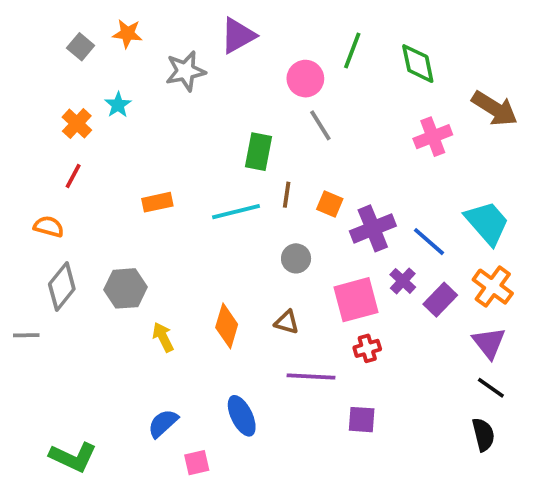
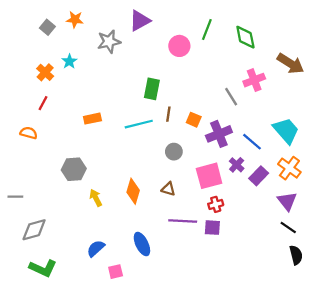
gray line: (320, 125) -> (231, 97), moved
gray diamond: (62, 287) -> (34, 230), moved, turned 36
purple square: (362, 420) -> (212, 228), moved
black semicircle: (483, 435) -> (296, 255), moved

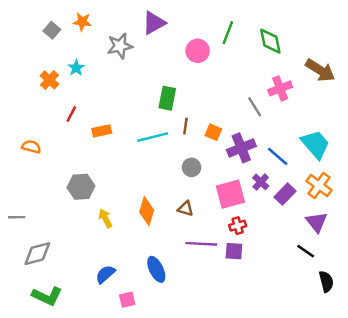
red line: (43, 103) -> (71, 114), moved
black line: (288, 228) -> (306, 251), moved

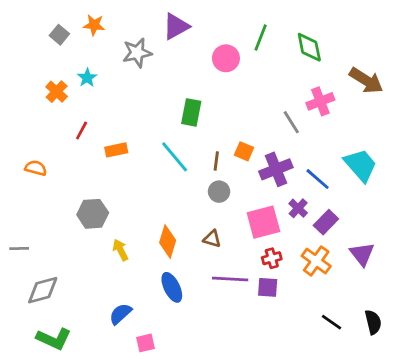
brown line: (185, 126) -> (216, 161), moved
cyan line: (153, 137) -> (175, 157), turned 64
orange cross: (319, 186) -> (316, 261), moved
black line: (306, 251) -> (331, 322), moved
blue ellipse: (156, 269) -> (172, 287), moved

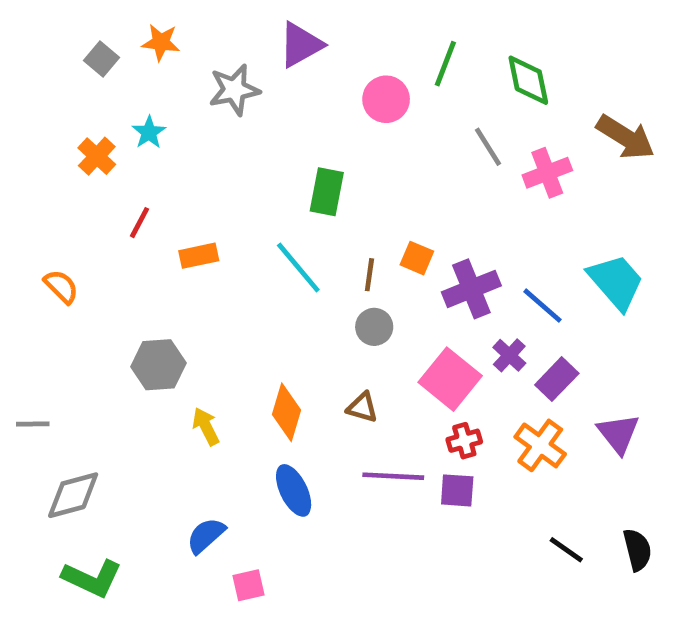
gray line: (291, 122) -> (488, 147), moved
orange semicircle: (36, 168) -> (61, 287), turned 30
pink square: (263, 222) -> (450, 379), turned -36

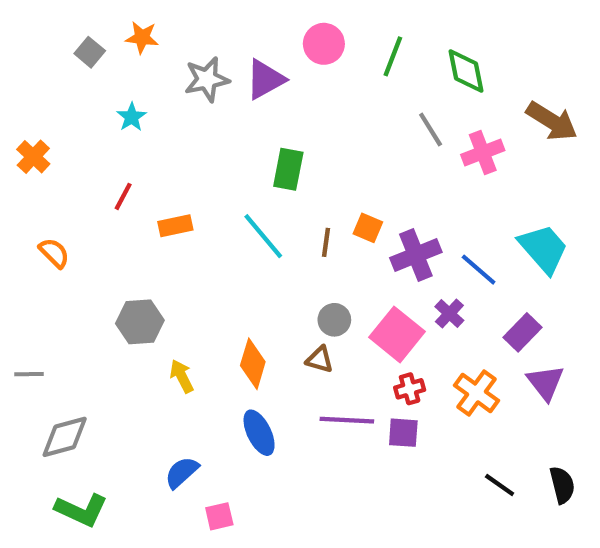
purple triangle: (301, 45) -> (265, 79), moved
pink circle: (386, 99) -> (324, 44), moved
orange cross: (97, 156) -> (33, 157), moved
gray circle: (374, 327) -> (334, 320), moved
purple rectangle: (557, 379) -> (523, 332), moved

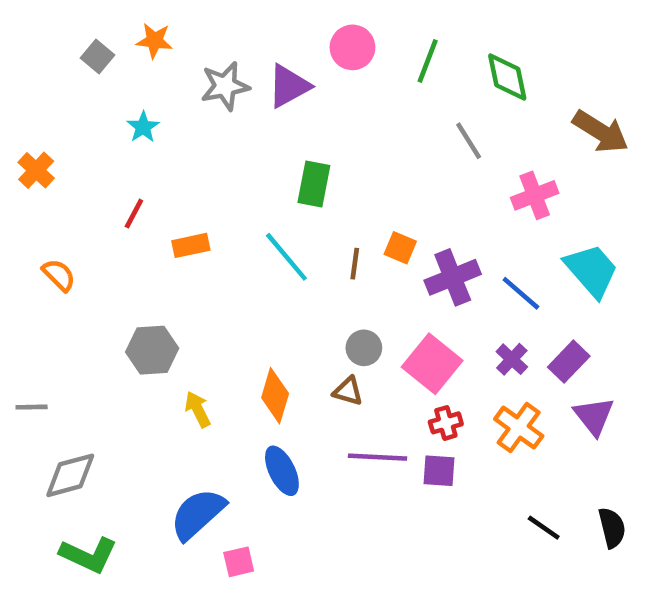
pink cross: (483, 153) -> (535, 195), moved
purple cross: (449, 314) -> (512, 359), moved
blue semicircle: (182, 472) -> (198, 514), size x1.5

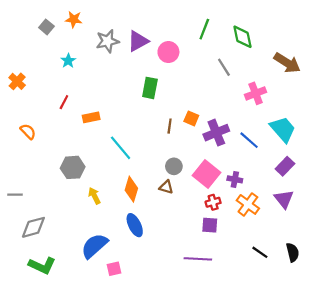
pink circle: (352, 47) -> (168, 52), moved
cyan line: (286, 257) -> (121, 148), moved
purple cross: (512, 359) -> (235, 179), moved, turned -32
purple rectangle: (569, 362) -> (285, 166), moved
purple line: (378, 457) -> (198, 259), moved

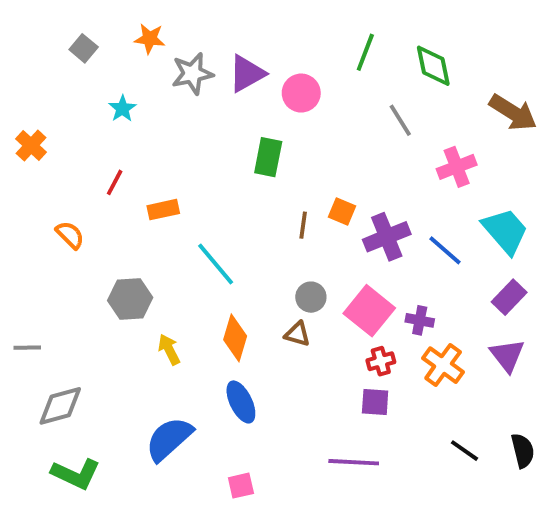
orange star: (74, 19) -> (150, 39), moved
orange semicircle: (28, 132) -> (70, 235), moved
pink square: (114, 269) -> (241, 486), moved

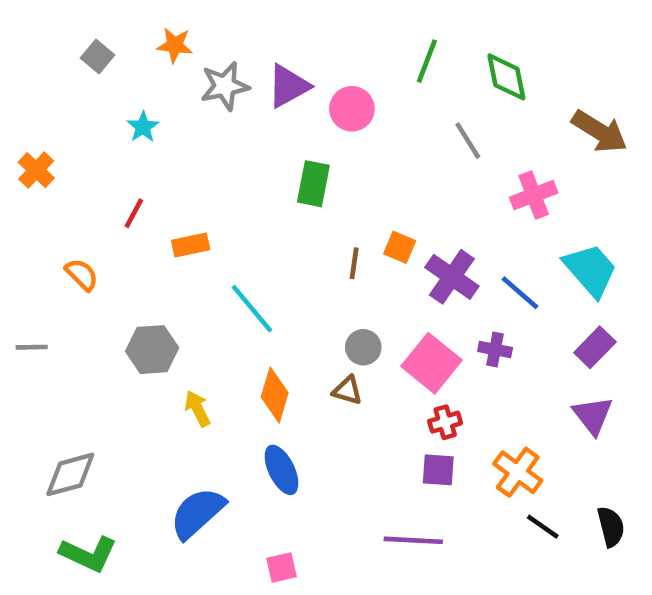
purple cross: (387, 237) -> (452, 277), turned -33
purple cross: (420, 320) -> (495, 350), moved
gray line: (27, 348) -> (32, 347), moved
orange cross: (443, 365) -> (518, 472), moved

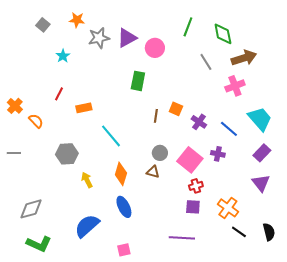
brown arrow: (600, 131) -> (244, 58), moved, turned -50
orange cross: (36, 170) -> (15, 106), moved
purple cross: (452, 277) -> (199, 122), size x0.7

